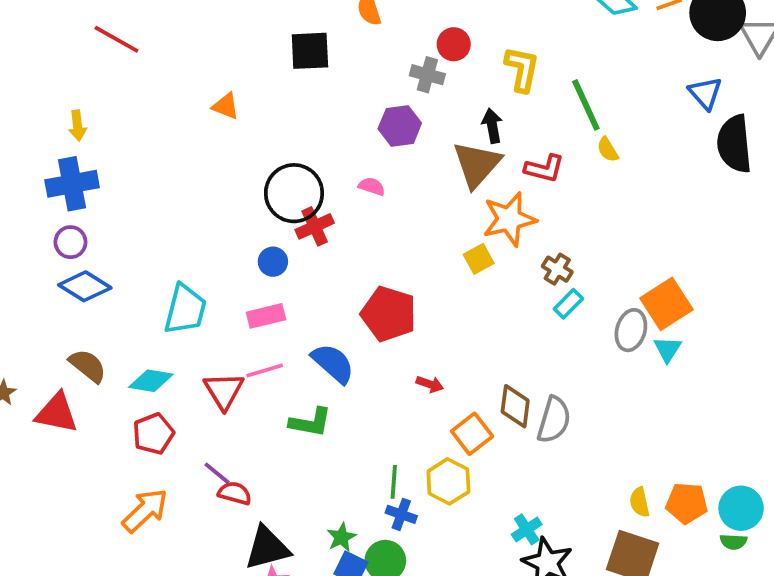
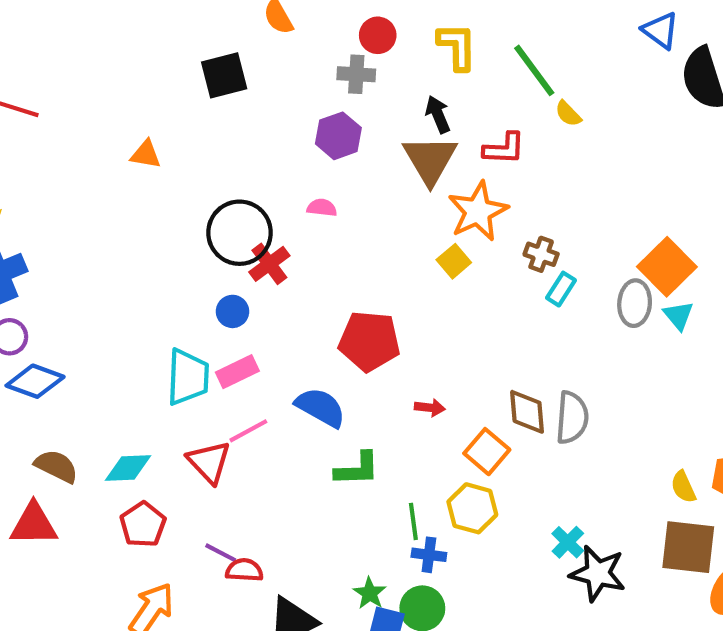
cyan trapezoid: (185, 309) -> (188, 377), moved
green L-shape: (311, 422) -> (357, 469), moved

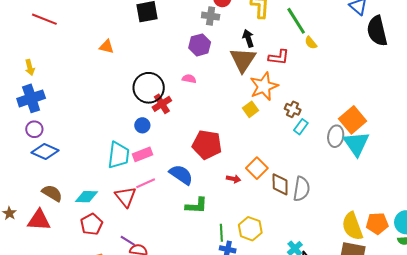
cyan triangle: (678, 315) -> (356, 144), size x1.8
orange square: (487, 452) -> (257, 168), moved
yellow semicircle: (683, 487) -> (352, 226), size x1.8

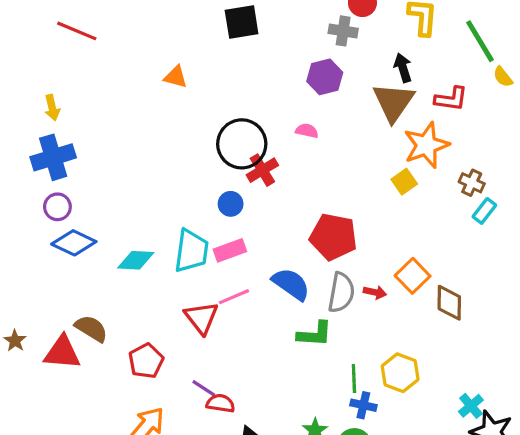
gray semicircle: (301, 189) -> (341, 293), moved
brown semicircle: (52, 193) -> (91, 329), moved
cyan diamond: (86, 197) -> (136, 260), moved

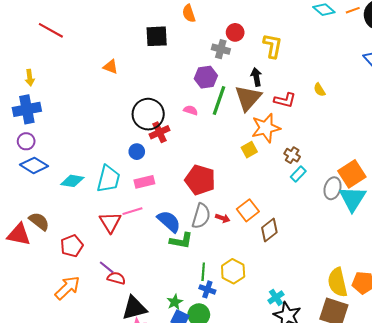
green line: (480, 41) -> (219, 101), moved, turned 44
pink rectangle: (230, 250) -> (144, 182), moved
blue semicircle: (291, 284) -> (169, 221), moved
brown diamond: (449, 303) -> (269, 230), turned 45

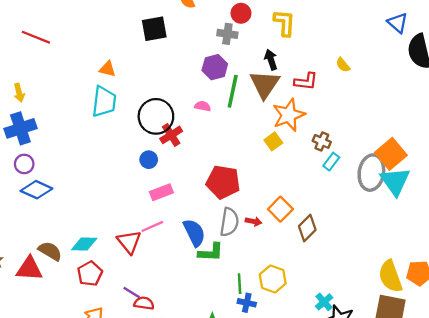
cyan trapezoid: (108, 179) -> (104, 102), moved
cyan diamond: (72, 181) -> (84, 244), moved
gray ellipse: (333, 188) -> (371, 173), size x1.4
blue semicircle: (169, 221) -> (194, 233), turned 30

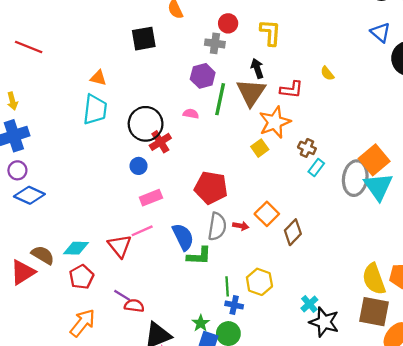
red triangle: (29, 269) -> (23, 272), turned -36

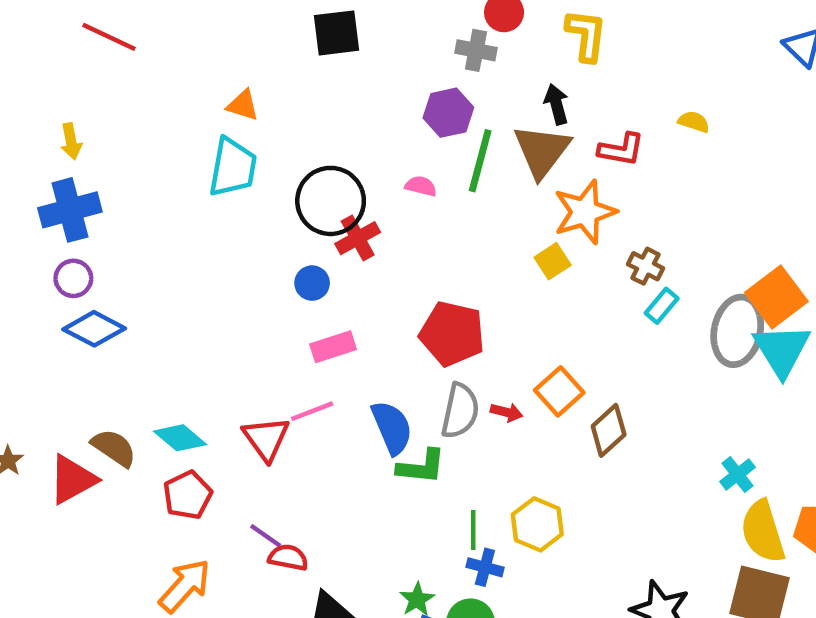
yellow semicircle: (327, 73) -> (694, 122), turned 144
cyan diamond: (76, 248) -> (180, 438), turned 35
cyan cross: (309, 304) -> (737, 474), moved

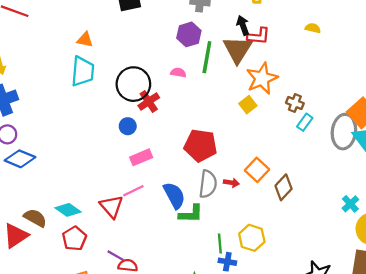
red L-shape: (621, 149) -> (259, 36), moved

